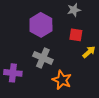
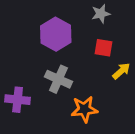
orange star: (62, 80) -> (84, 109), turned -30

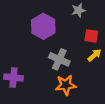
red square: (104, 48) -> (91, 36), moved
gray cross: (58, 79) -> (59, 59), moved

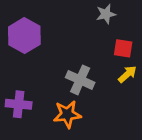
purple hexagon: (43, 26) -> (24, 36), moved
orange star: (66, 85) -> (67, 114), moved

